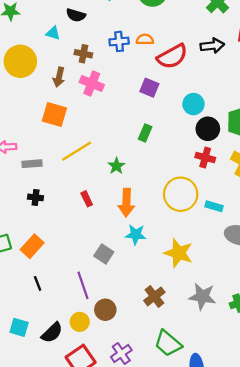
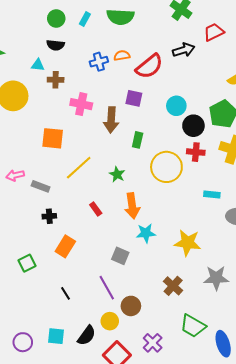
brown cross: (83, 54) -> (56, 80), moved
brown arrow: (59, 77) -> (111, 120), moved, size x1.4
gray rectangle: (32, 164) -> (41, 186), turned 36
yellow circle: (181, 194) -> (166, 167), moved
orange rectangle: (32, 246) -> (65, 246), moved

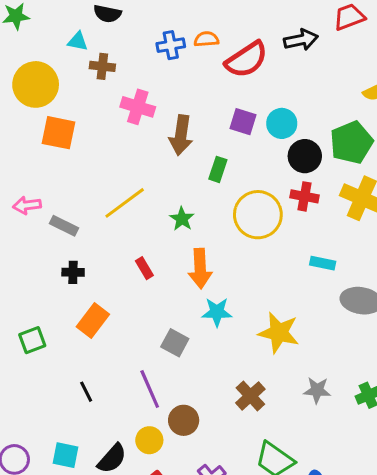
purple square: (134, 98) -> (243, 122), moved
orange square: (53, 138) -> (58, 133), moved
gray star: (216, 278) -> (317, 390), size x0.7

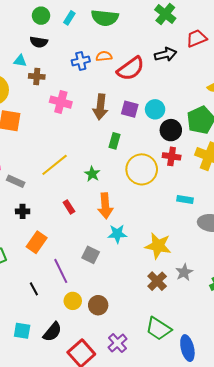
brown arrow: (181, 135) -> (100, 107), moved
purple line: (150, 389) -> (61, 271), moved
gray star: (317, 390) -> (184, 272), moved, turned -30
brown cross: (250, 396) -> (157, 281), moved
yellow circle: (149, 440) -> (73, 301), moved

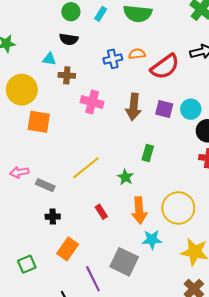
green rectangle: (115, 141) -> (148, 153), moved
yellow circle: (142, 169) -> (178, 208), moved
gray square: (91, 255) -> (124, 262), size x1.5

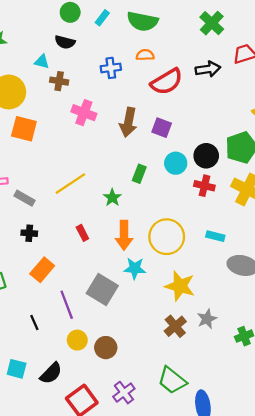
orange semicircle: (137, 54) -> (145, 55), moved
cyan circle: (191, 109) -> (176, 163), moved

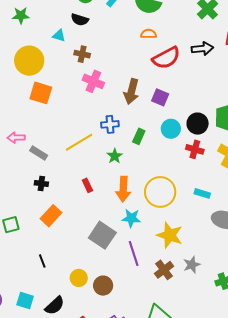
blue cross: (111, 68) -> (110, 124), moved
brown cross: (59, 81) -> (82, 54), moved
purple line: (67, 305) -> (134, 254), moved

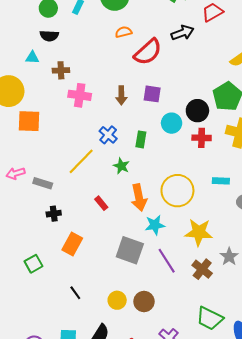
brown arrow: (132, 91) -> (121, 95), size x0.7
blue cross: (110, 124) -> (108, 135), turned -30

